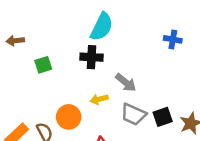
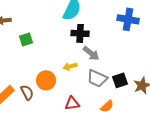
blue cross: (173, 39) -> (128, 19), size x1.5
black cross: (92, 57) -> (80, 33), moved

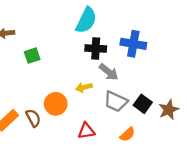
blue cross: (128, 19) -> (133, 44), moved
black square: (120, 80) -> (143, 104), turned -35

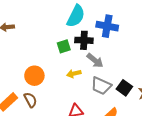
blue cross: (133, 44) -> (107, 26), moved
green square: (32, 56) -> (64, 46), moved
orange circle: (56, 104) -> (34, 76), moved

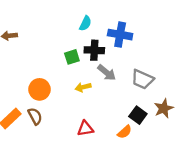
cyan semicircle: (76, 16) -> (85, 23), size x0.6
gray trapezoid: (101, 86) -> (142, 79), moved
black square: (124, 88) -> (138, 115), moved

